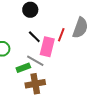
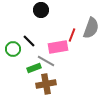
black line: (34, 37) -> (29, 41), moved
pink rectangle: (47, 47) -> (58, 47), turned 66

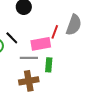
gray line: (46, 61) -> (29, 58), turned -30
green rectangle: (34, 68) -> (49, 65), moved, turned -64

